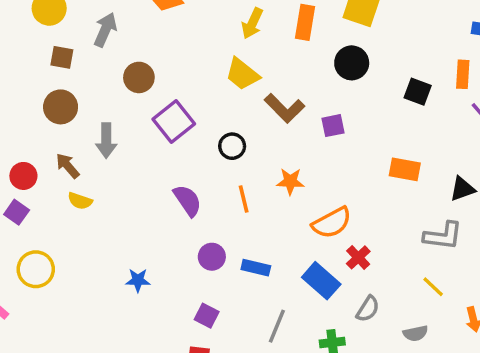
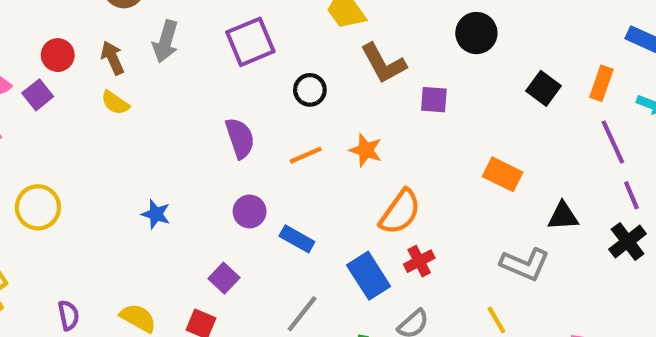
orange line: (244, 199) -> (306, 155), turned 64
orange semicircle: (332, 223) -> (400, 212), turned -42
yellow circle: (36, 269) -> (38, 207), moved

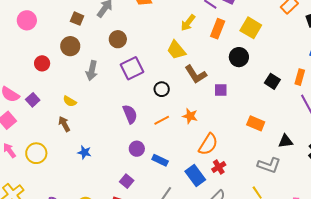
red circle: (58, 55) -> (42, 63), moved
brown arrow: (113, 58) -> (64, 124), moved
blue star: (156, 214) -> (84, 152), moved

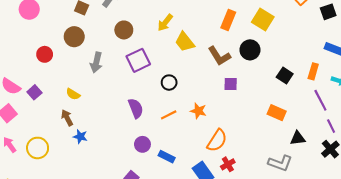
yellow arrow: (188, 23) -> (165, 23), moved
brown L-shape: (196, 74) -> (219, 56), moved
orange rectangle: (256, 123) -> (277, 113), moved
blue star: (84, 152) -> (80, 137), moved

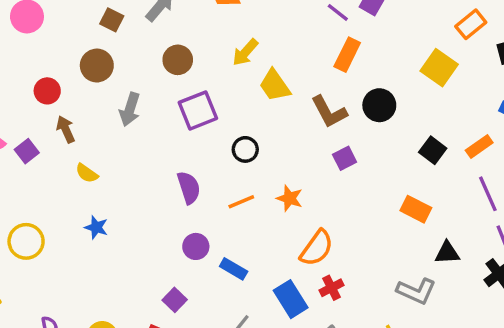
yellow square: (263, 19) -> (439, 68), moved
orange rectangle: (313, 71) -> (479, 147), turned 35
purple square: (231, 84) -> (345, 158), turned -32
yellow semicircle: (73, 94) -> (87, 173), moved
brown arrow: (67, 118) -> (66, 129), moved

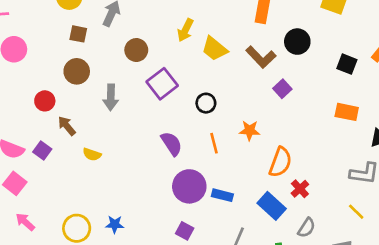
orange line: (241, 202) -> (214, 143), turned -66
blue star: (96, 227) -> (115, 224), moved
yellow circle: (26, 241) -> (77, 228), moved
purple circle: (196, 246) -> (189, 186), size x1.6

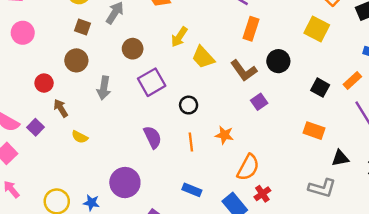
purple circle: (189, 186) -> (125, 183), moved

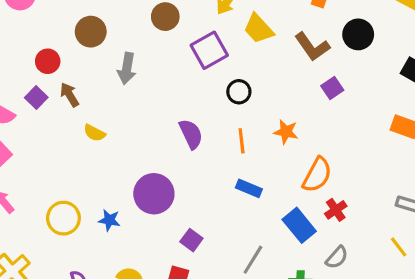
purple square: (152, 82) -> (209, 50), moved
purple square: (36, 127) -> (36, 98), moved
blue rectangle: (192, 190) -> (249, 188), moved

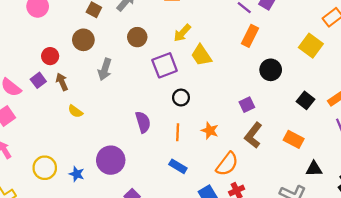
brown L-shape: (312, 47) -> (253, 135), moved, turned 65

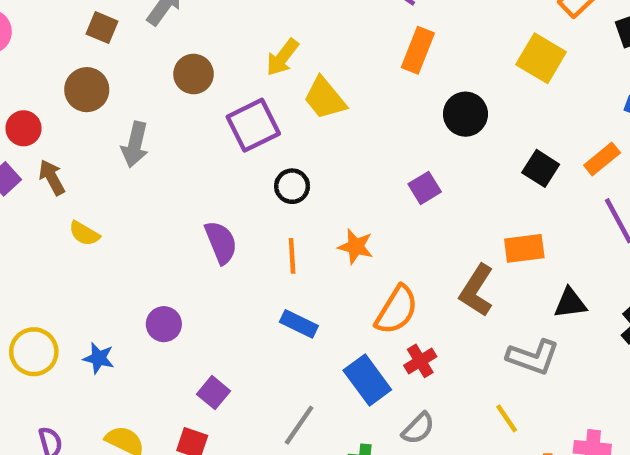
brown L-shape: (253, 135) -> (477, 290), moved
orange rectangle: (294, 139) -> (524, 248), turned -30
purple circle: (111, 160) -> (164, 324), size x0.6

